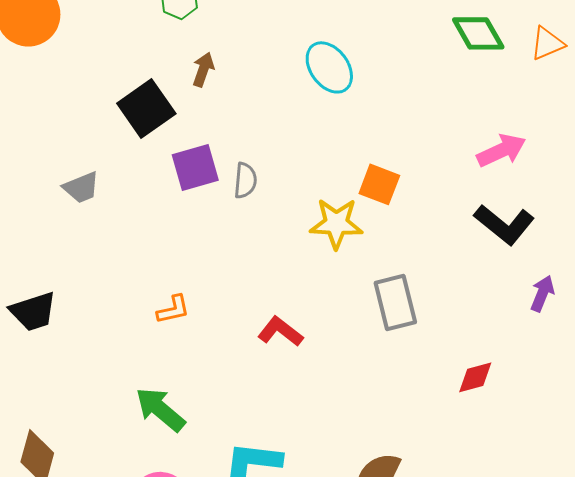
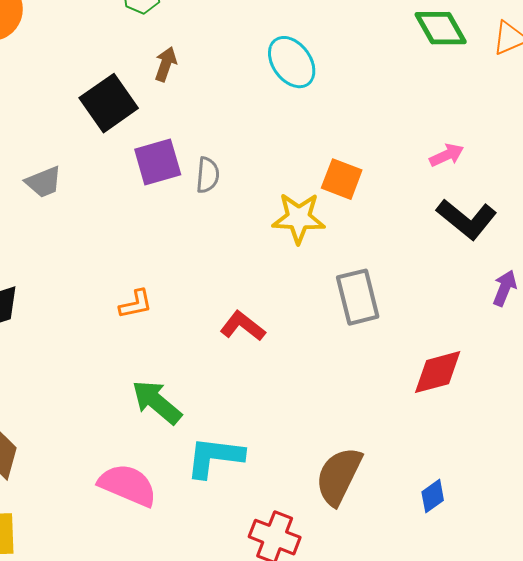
pink arrow: (501, 150) -> (447, 155), moved, size x0.7
red diamond: (475, 377) -> (438, 372), size x1.4
green arrow: (160, 409) -> (157, 402), moved

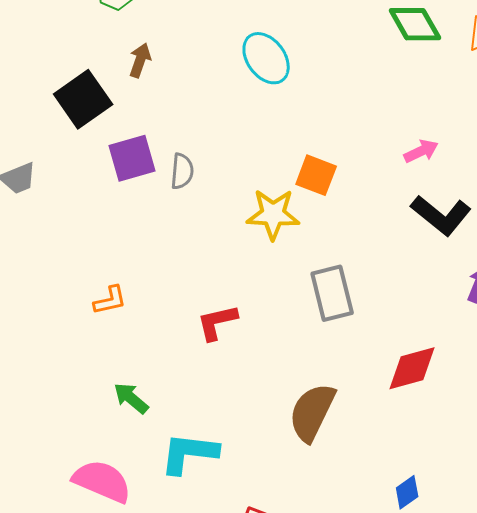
red L-shape: (243, 326) -> (217, 322), turned -51
green arrow: (157, 402) -> (131, 398), size x0.7
brown semicircle: (339, 476) -> (312, 412), moved

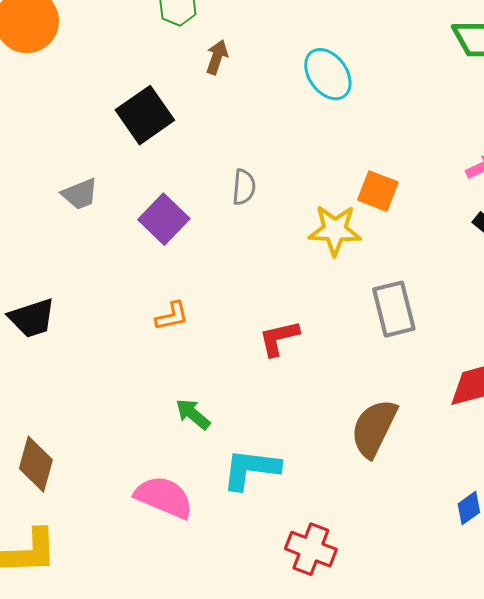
brown arrow: (140, 60) -> (217, 57), moved
purple square: (132, 158) -> (164, 219), moved, turned -30

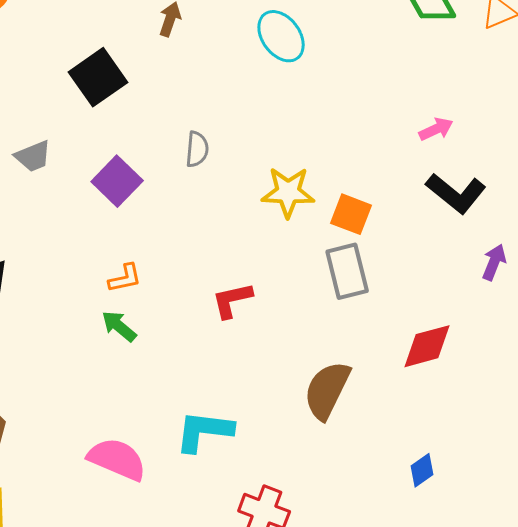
orange square: (378, 191) -> (351, 214), moved
green arrow: (193, 414) -> (119, 326), moved

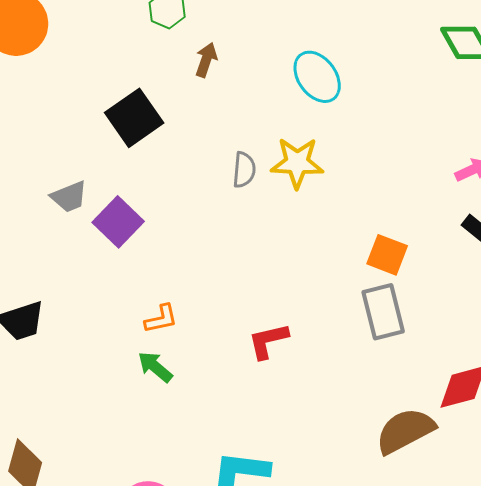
gray semicircle: (197, 149) -> (244, 170), moved
purple square: (117, 181) -> (118, 222), moved
yellow star: (288, 192) -> (297, 163), moved
brown semicircle: (327, 390) -> (405, 431), moved, turned 36

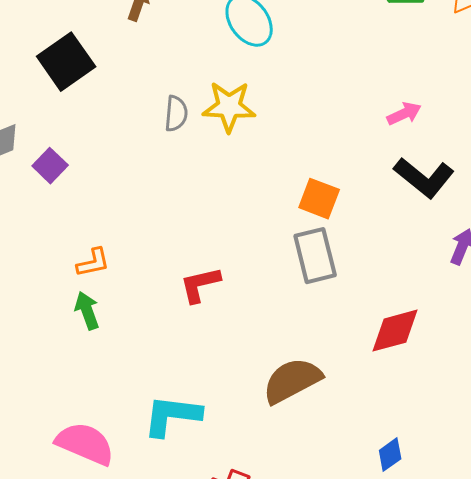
purple square: (118, 222) -> (50, 166), size x0.7
green arrow: (155, 367) -> (87, 311), turned 30
brown semicircle: (405, 431) -> (292, 381), moved

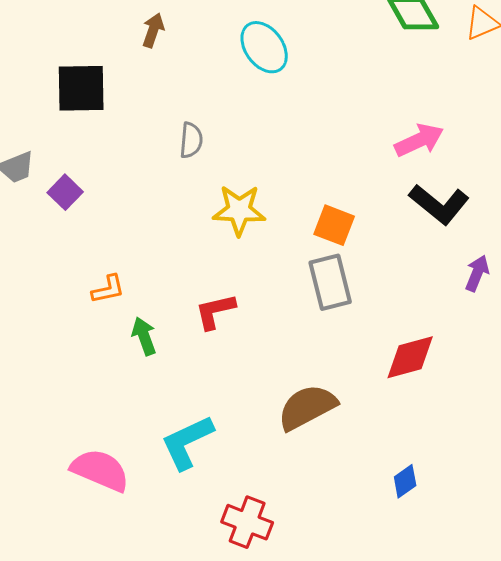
black square: (66, 62) -> (81, 88), turned 34
yellow star: (229, 107) -> (239, 210), moved
pink arrow: (404, 114) -> (419, 140), size x1.4
green arrow: (87, 311) -> (144, 336), moved
cyan L-shape: (172, 416) -> (187, 442), turned -32

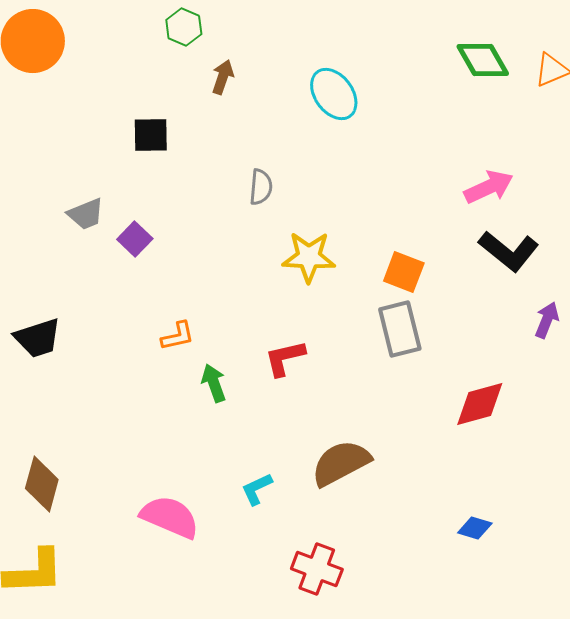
black square: (81, 88) -> (151, 135), size x0.7
brown semicircle: (307, 407) -> (341, 463), moved
cyan L-shape: (187, 442) -> (257, 489), size x0.6
blue diamond: (405, 481) -> (475, 528), turned 52

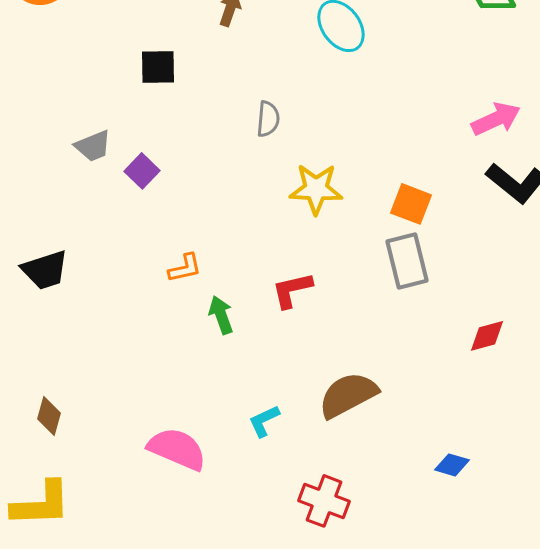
red diamond: (480, 404) -> (487, 336), size x0.7
brown diamond: (42, 484) -> (49, 416), size x0.7
blue diamond: (475, 528) -> (452, 465), moved

